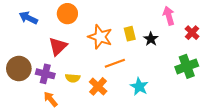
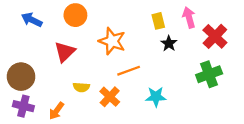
red cross: (192, 33) -> (215, 36), size x1.5
yellow rectangle: (130, 34) -> (158, 21), moved
purple cross: (45, 74) -> (23, 106), moved
cyan star: (139, 86) -> (156, 97), turned -30
orange arrow: (51, 99) -> (57, 111), turned -105

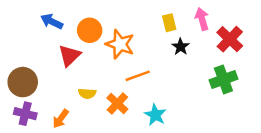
orange circle: (75, 15) -> (90, 30), moved
blue arrow: (32, 20) -> (52, 21), moved
cyan star: (156, 97) -> (155, 115), moved, turned 30

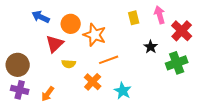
black star: (181, 47) -> (151, 47), moved
yellow semicircle: (87, 93) -> (69, 64), moved

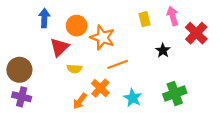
blue arrow: (41, 17) -> (44, 18), turned 66
green cross: (177, 63) -> (175, 94), moved
orange arrow: (48, 94) -> (80, 101), moved

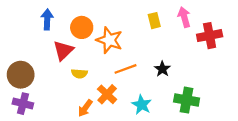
red cross: (196, 33) -> (210, 36), turned 35
black star: (163, 50) -> (162, 69), moved
green cross: (175, 94) -> (187, 100), turned 30

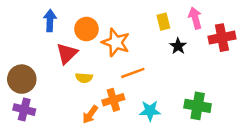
black star: (162, 69) -> (178, 46), moved
orange cross: (107, 94) -> (113, 100), turned 30
cyan star: (142, 105) -> (150, 111), turned -30

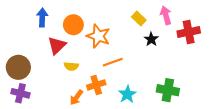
yellow rectangle: (163, 22) -> (139, 18), turned -32
cyan star: (150, 111) -> (127, 94), turned -30

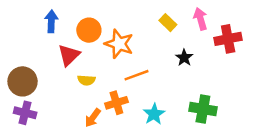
black star: (151, 39) -> (184, 58), moved

